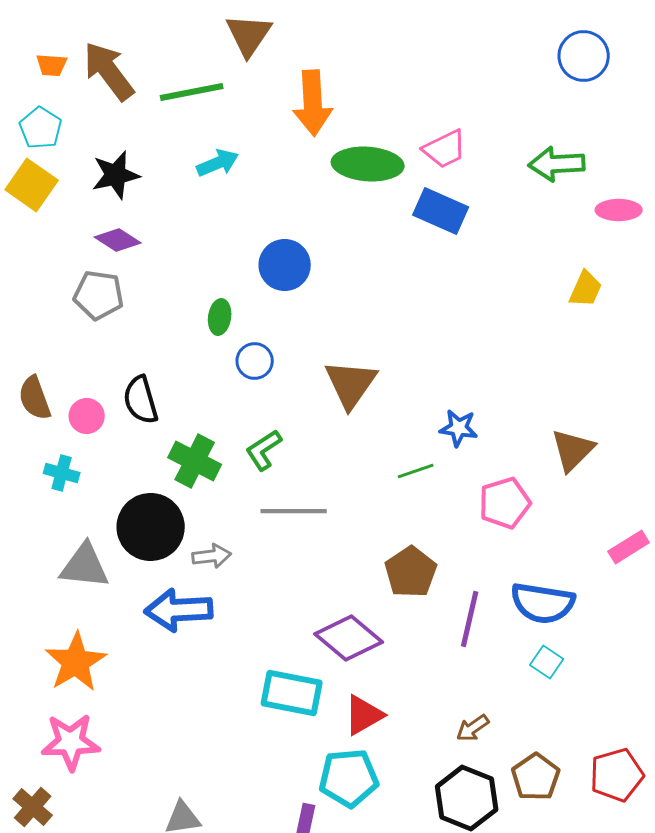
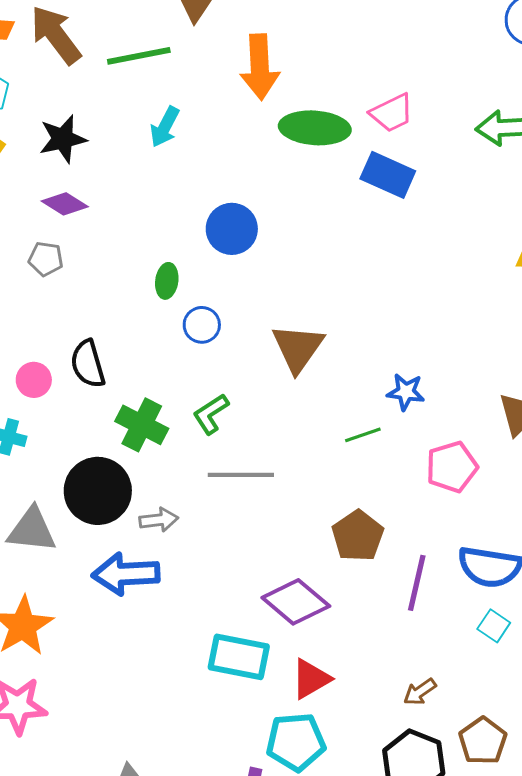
cyan arrow: (218, 163) -> (165, 127), turned 141
gray pentagon: (99, 295) -> (46, 259), size x0.7

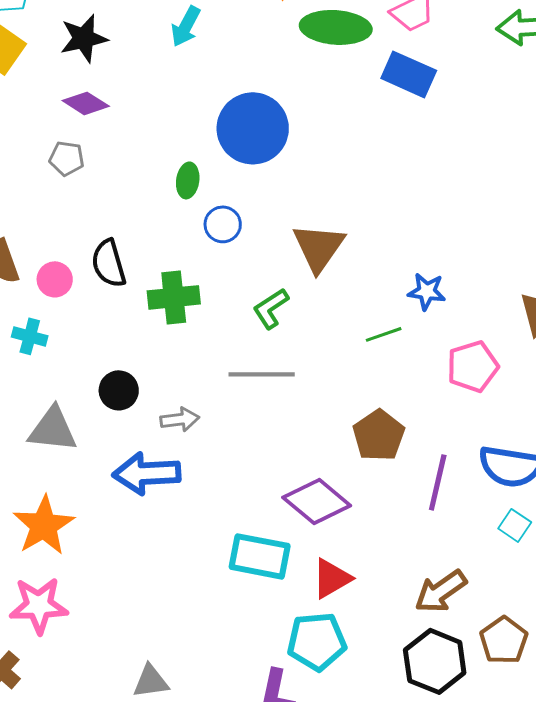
blue circle: (232, 229) -> (253, 128), size x1.4
green L-shape: (211, 414) -> (271, 308), moved
green cross: (142, 425) -> (174, 297), moved, turned -33
black circle: (98, 491) -> (119, 390), size x0.6
brown arrow: (420, 692) -> (441, 591), size x1.6

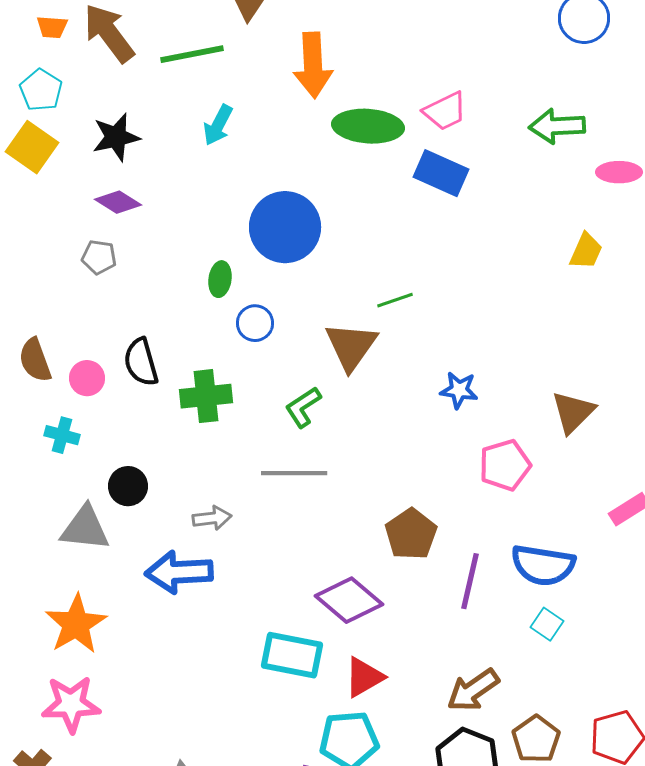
green line: (384, 334) -> (395, 300), moved
black circle: (119, 390) -> (128, 486), moved

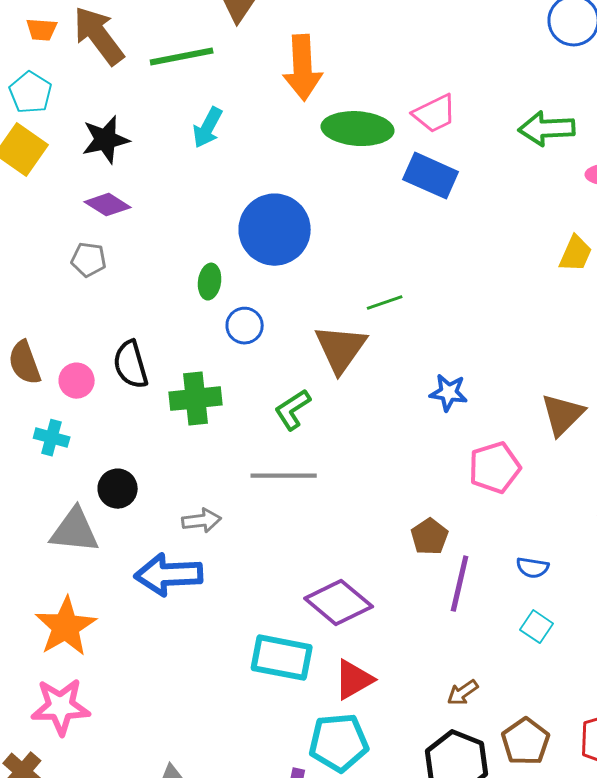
brown pentagon: (411, 534) -> (430, 537), moved, size x0.7
blue semicircle: (543, 565) -> (533, 568), size x0.5
brown arrow: (473, 690) -> (463, 693), size x0.6

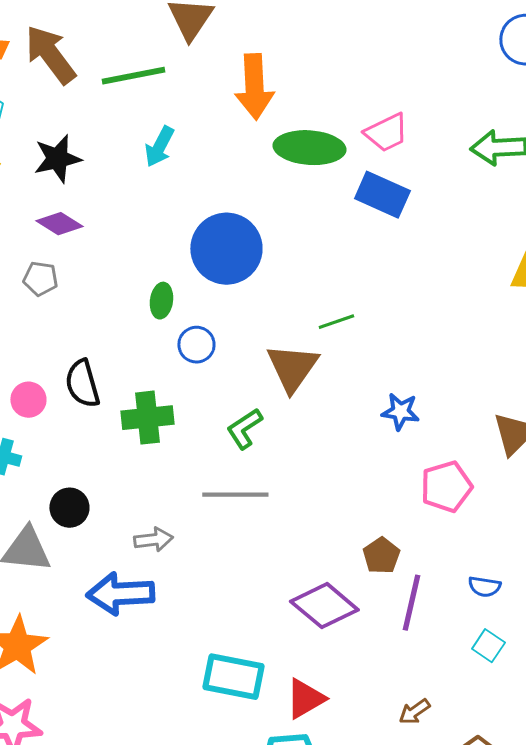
purple diamond: (339, 603) -> (324, 606), moved

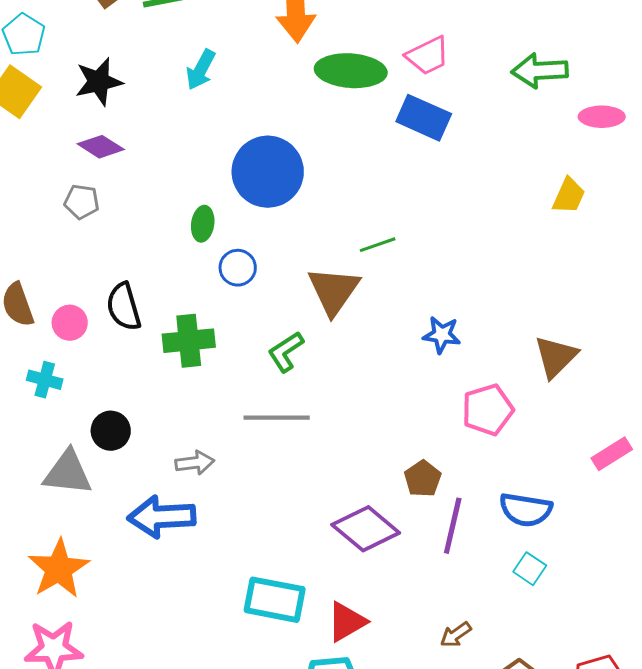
blue semicircle: (484, 587) -> (526, 510), size x1.6

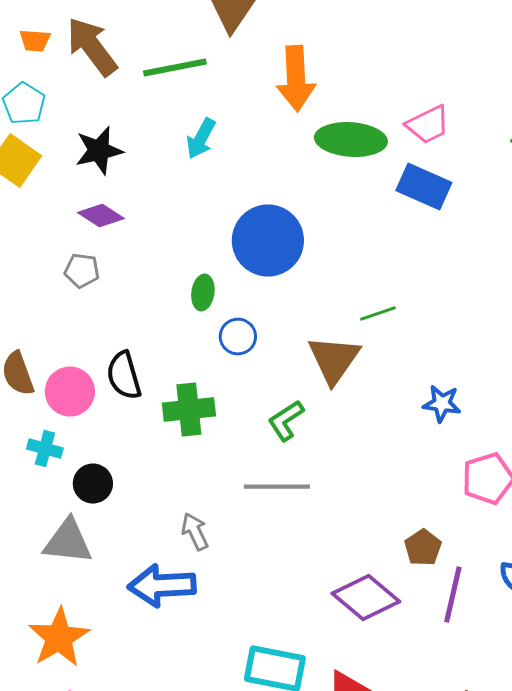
pink circle: (70, 323) -> (70, 392), size x1.4
black circle: (111, 431) -> (93, 484), moved
gray arrow: (195, 463) -> (195, 532), turned -108

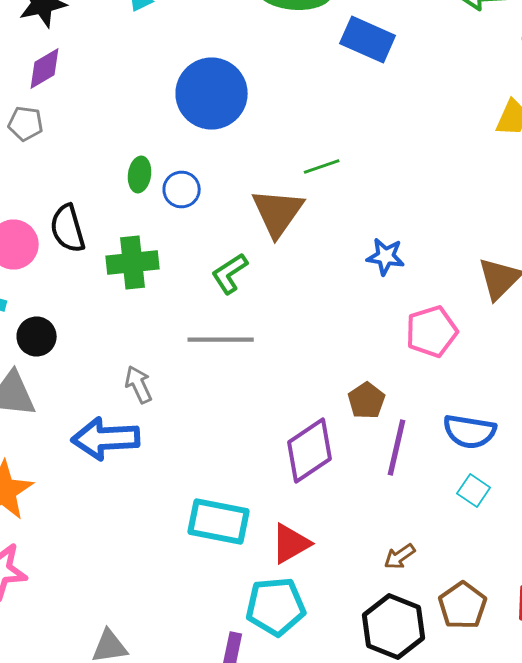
purple diamond: (101, 216) -> (45, 68), turned -63
green ellipse: (203, 293) -> (140, 174), moved
purple diamond: (366, 598) -> (310, 450), turned -74

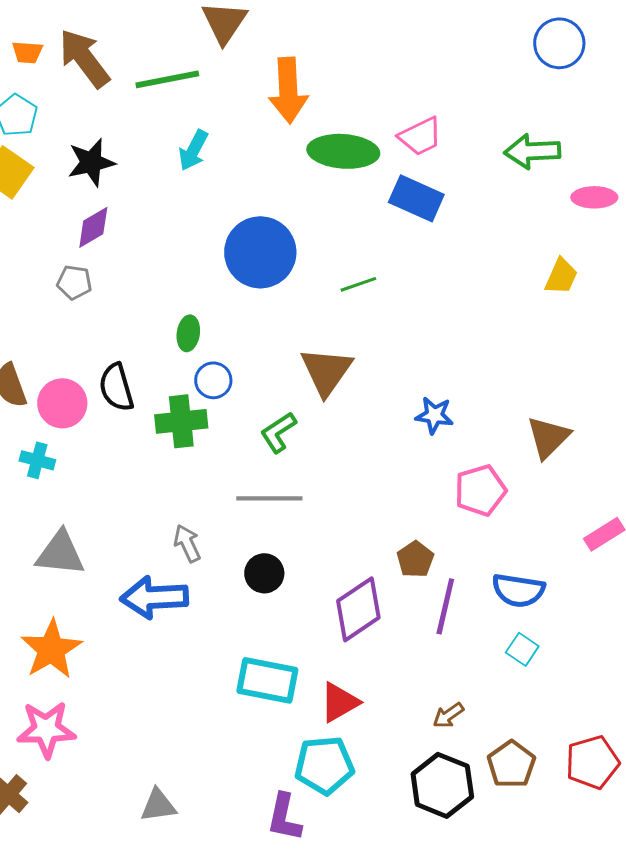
green line: (322, 166) -> (358, 284), moved
blue circle: (182, 190) -> (213, 380), moved
black circle: (37, 336) -> (264, 573), moved

